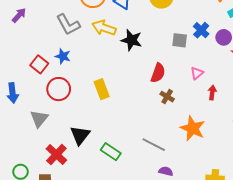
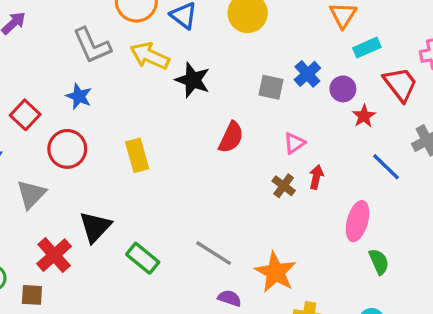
red square: (39, 64) -> (25, 115), moved
brown cross: (167, 97) -> (284, 186), moved
orange star: (193, 128) -> (276, 272), moved

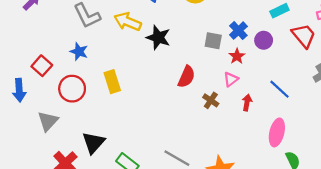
red star: (364, 116) -> (237, 56), moved
yellow rectangle: (137, 155) -> (112, 82), moved
blue line: (386, 167) -> (279, 89), moved
brown cross: (284, 186) -> (211, 100), moved

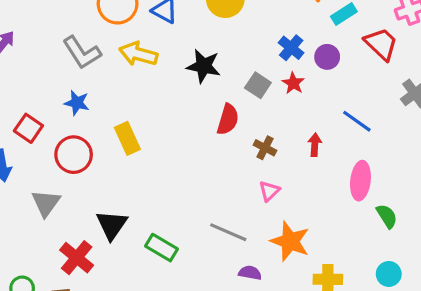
black star: (158, 38) -> (204, 66), moved
gray square: (213, 41) -> (258, 85), moved, turned 30
pink triangle: (231, 79) -> (269, 191), moved

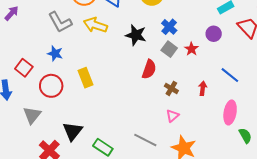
blue cross: (291, 48) -> (169, 27), moved

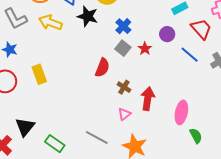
black star: (136, 35) -> (88, 16), moved
blue line: (230, 75) -> (190, 55), moved
red arrow: (203, 88) -> (148, 99), moved, size x1.6

